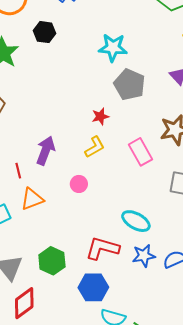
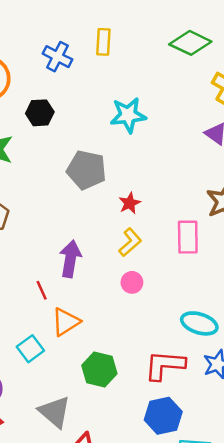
gray pentagon: (130, 85) -> (87, 170), moved
pink rectangle: (140, 152) -> (188, 237), turned 40
pink circle: (79, 184) -> (132, 282), moved
green hexagon: (52, 261) -> (99, 370), moved

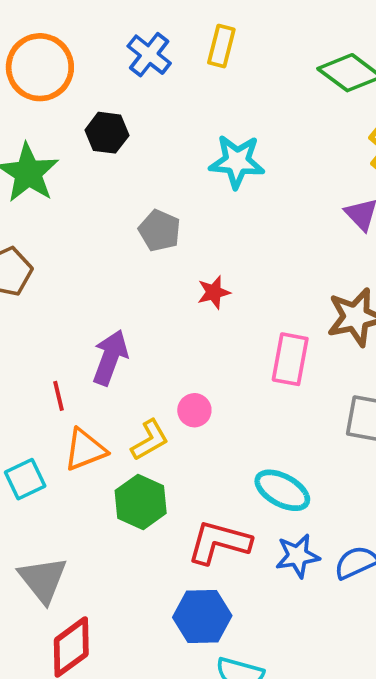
gray pentagon: (87, 170) -> (160, 231), size x0.7
yellow L-shape: (130, 242) -> (150, 440), moved
green hexagon: (99, 370) -> (141, 502), moved

